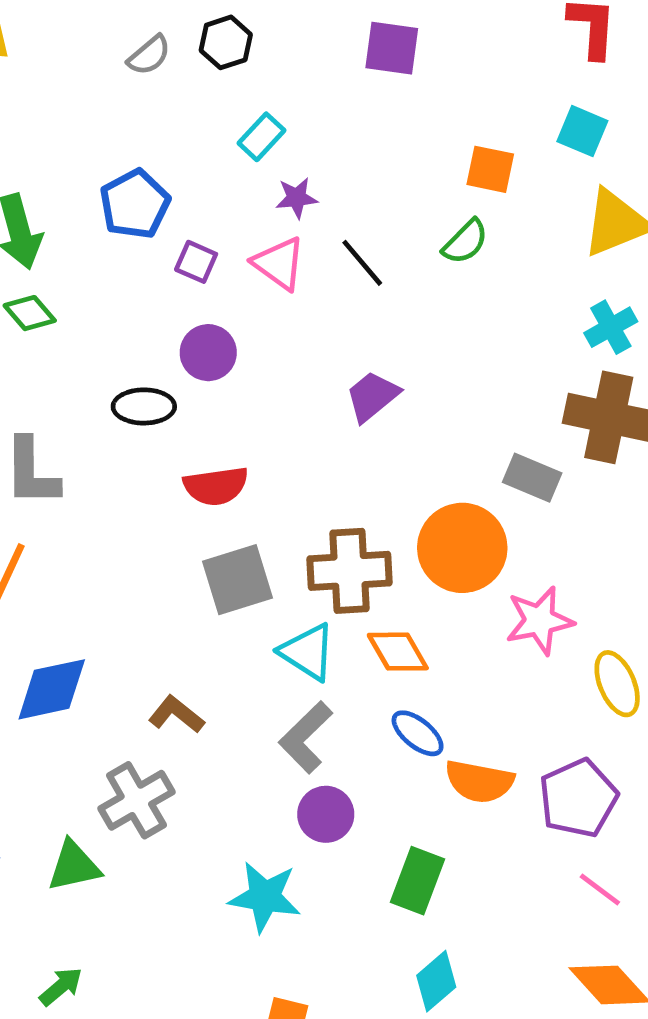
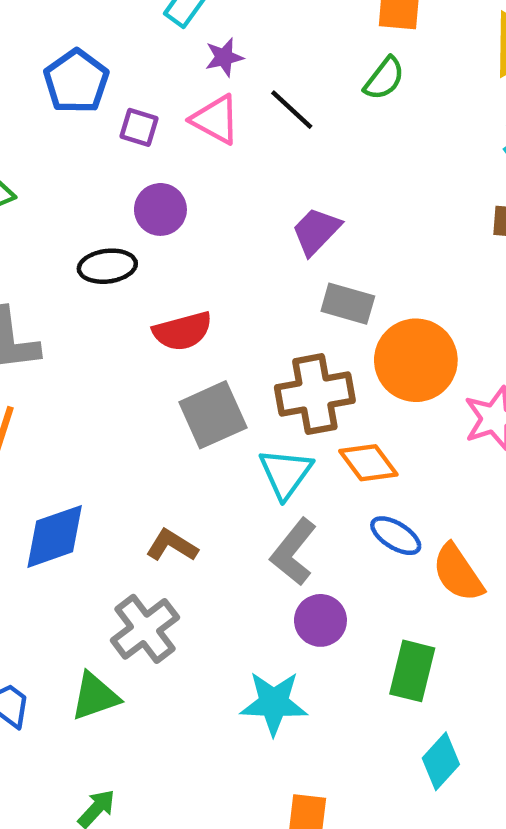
gray rectangle: (532, 478) -> (348, 304), moved
cyan triangle: (308, 652) -> (285, 473), turned 40
orange semicircle: (479, 781) -> (458, 573), turned 52

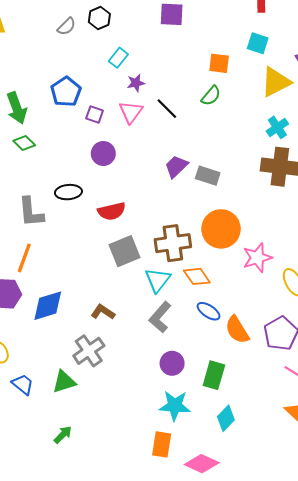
pink triangle: (215, 120) -> (131, 112), turned 35
black ellipse: (107, 266) -> (68, 192), moved
gray rectangle: (348, 304) -> (208, 176), moved
purple circle: (320, 620) -> (172, 363), moved
cyan star: (274, 703) -> (175, 406), moved

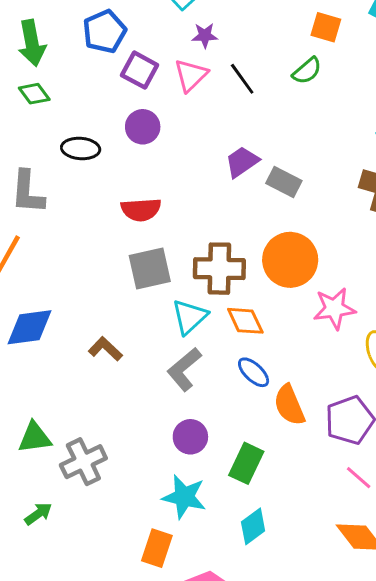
purple square: (95, 114) -> (140, 70), size x1.4
black ellipse: (68, 192) -> (81, 149), moved
gray cross: (89, 351) -> (83, 462), moved
green arrow: (63, 435) -> (38, 514), moved

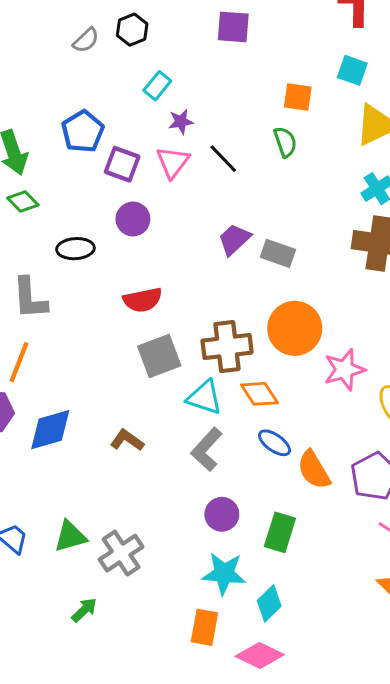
green semicircle: (307, 71) -> (285, 142), turned -60
cyan triangle: (189, 317) -> (205, 397), turned -51
cyan diamond: (253, 526) -> (269, 603), moved

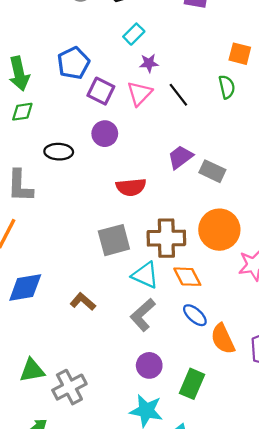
green diamond: (23, 202) -> (22, 112), turned -60
red semicircle: (143, 300) -> (131, 187), moved

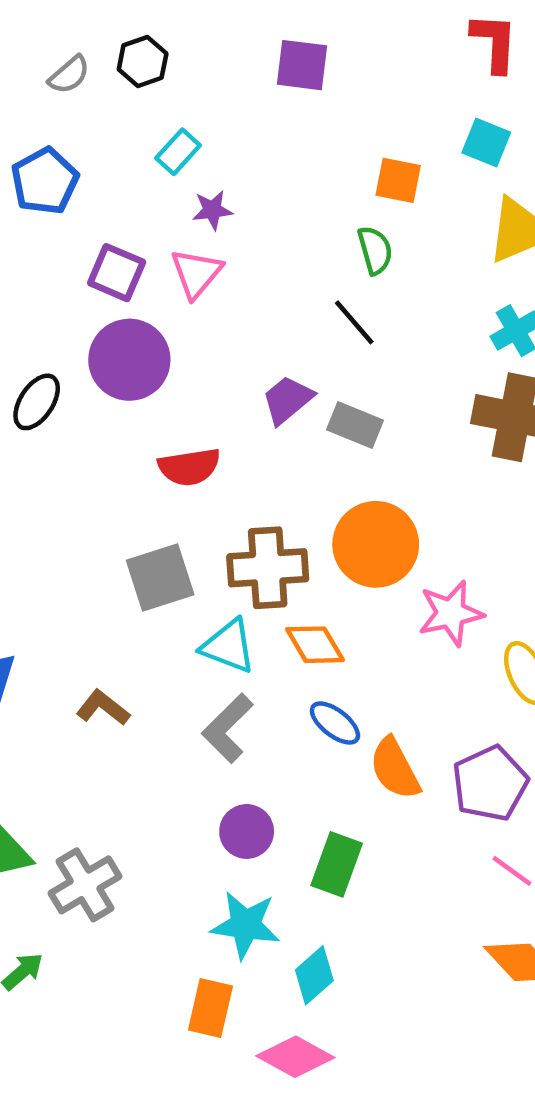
blue pentagon: (73, 63) -> (45, 181), moved
black line: (178, 95) -> (354, 322), moved
purple circle: (105, 134) -> (129, 360), size x1.5
black ellipse: (59, 152) -> (37, 402), turned -56

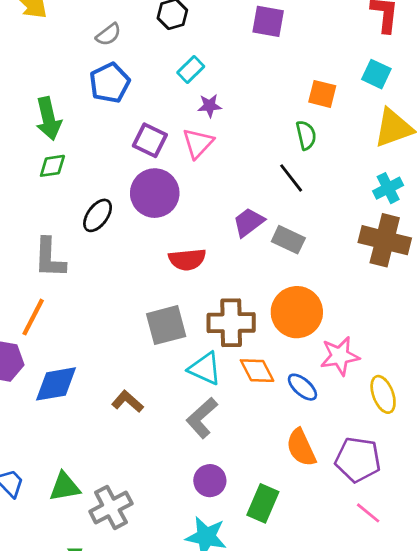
gray semicircle: (69, 75) -> (108, 34), moved
blue ellipse: (335, 723) -> (302, 387), moved
purple pentagon: (490, 783) -> (358, 460), turned 30

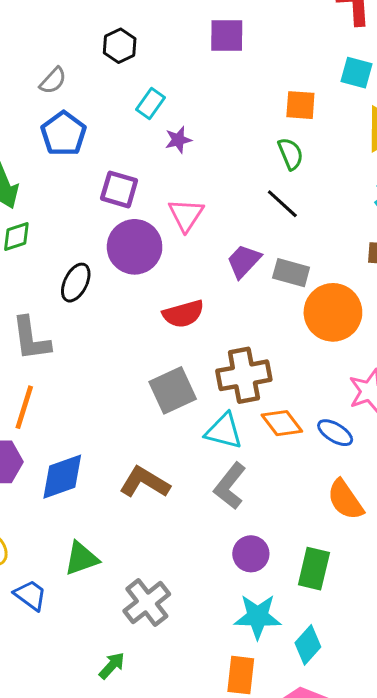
pink triangle: (198, 143) -> (186, 215), moved
orange circle: (297, 312) -> (333, 312), moved
brown L-shape: (127, 401) -> (145, 482), size x1.4
green triangle: (65, 487) -> (81, 558), moved

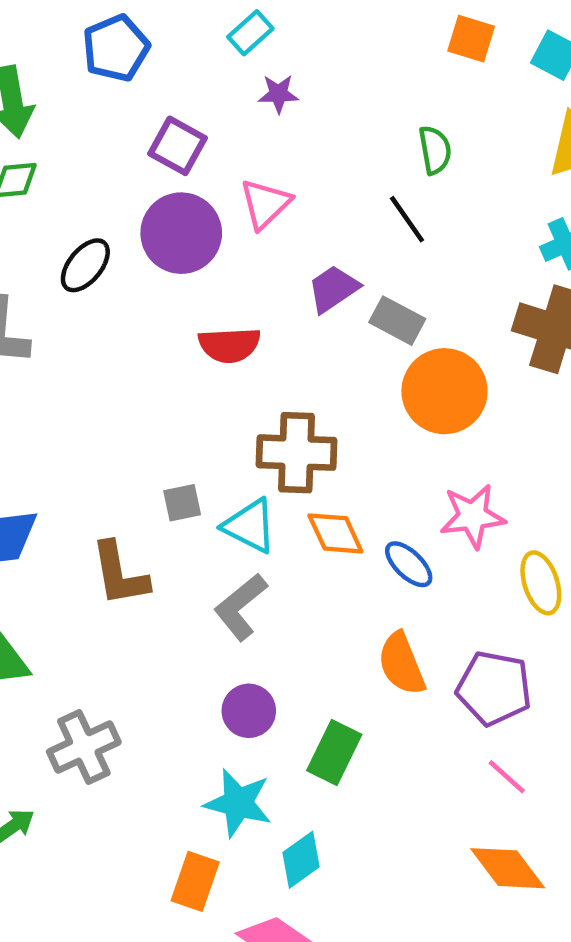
orange square: (300, 105) -> (471, 39), moved
gray square: (173, 390) -> (182, 503), moved, size x0.6
brown L-shape: (145, 482) -> (120, 574), turned -144

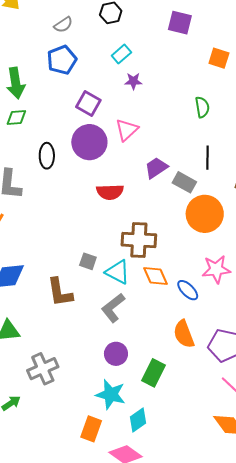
black line: (407, 219) -> (207, 158), moved, turned 35
black ellipse: (85, 265) -> (47, 156), turned -40
gray square: (182, 503) -> (88, 261), turned 30

